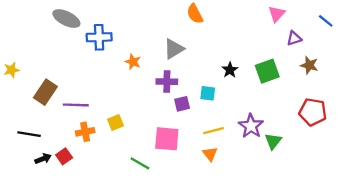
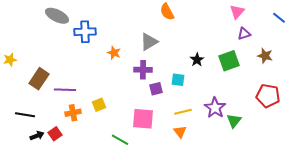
purple triangle: (294, 38) -> (244, 34), moved

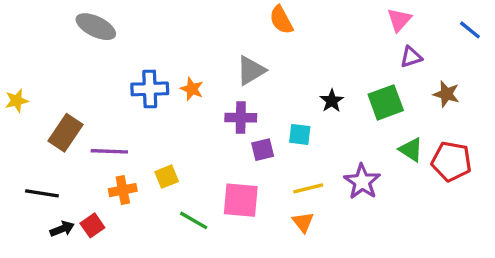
blue cross: (85, 32) -> (150, 89), moved
green triangle: (234, 121) -> (411, 150), moved, turned -35
green line: (120, 140) -> (194, 220), moved

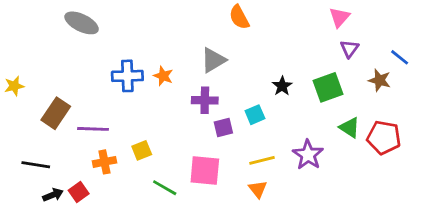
blue line: (470, 30) -> (400, 57), moved
purple triangle: (411, 57) -> (349, 49), turned -36
cyan square: (300, 134) -> (255, 115), turned -30

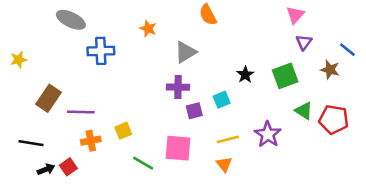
blue cross: (127, 76) -> (101, 51), moved
orange star: (163, 76) -> (148, 29), moved
yellow star: (14, 86) -> (19, 60), moved

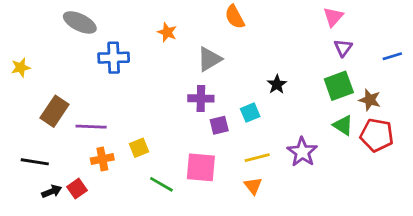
blue line: (347, 50) -> (392, 56), turned -56
brown star: (330, 70) -> (370, 100), moved
green square: (285, 76) -> (339, 86), moved

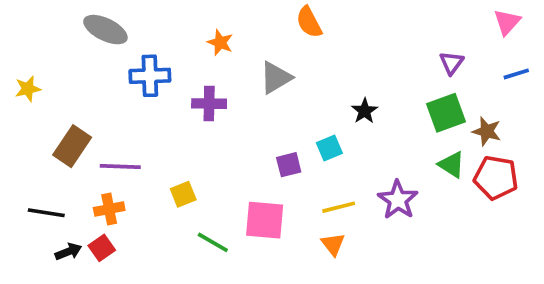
pink triangle: (333, 17) -> (507, 22), moved
purple cross: (201, 98) -> (209, 104), moved
orange cross: (102, 159) -> (109, 209), moved

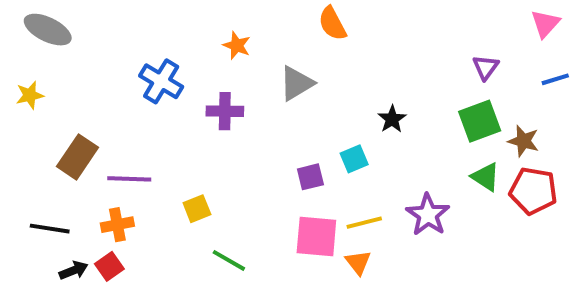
gray ellipse: (105, 30) -> (48, 30), moved
blue cross: (150, 76) -> (161, 81), turned 33
pink square: (265, 220) -> (316, 237), moved

